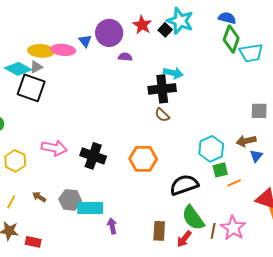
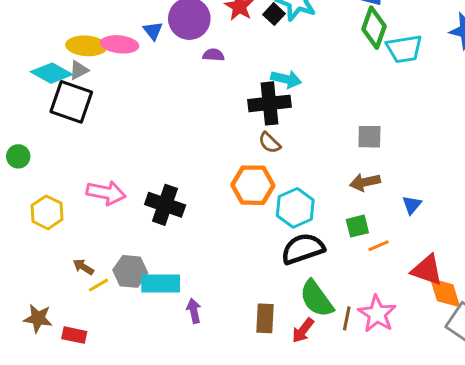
gray square: (259, 111) -> (369, 137), moved
brown arrow: (246, 141) -> (365, 182), moved
cyan hexagon: (211, 149) -> (295, 208), moved
orange hexagon: (143, 159) -> (253, 185), moved
yellow line: (11, 202) -> (98, 285), moved, turned 32

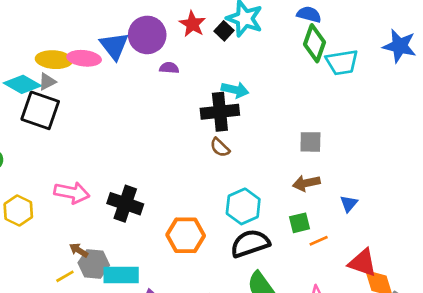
blue triangle: (153, 31) -> (114, 46), size x1.6
orange hexagon: (253, 185) -> (186, 235), moved
brown arrow: (83, 267) -> (79, 250), moved

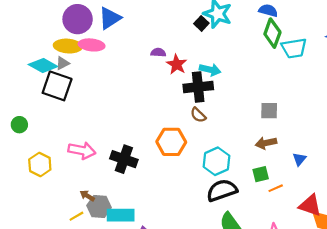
red star: (192, 24) -> (177, 64), moved
purple circle: (147, 35) -> (78, 19), moved
blue triangle: (114, 46) -> (110, 18), moved, turned 35
orange hexagon: (186, 235) -> (171, 142), moved

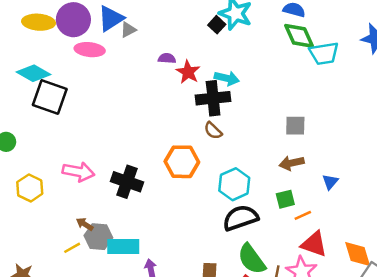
green diamond: (272, 33) -> (299, 36), turned -44
yellow ellipse: (68, 46) -> (39, 22), moved
gray triangle: (62, 63) -> (128, 30), moved
red triangle: (310, 205) -> (314, 244), moved

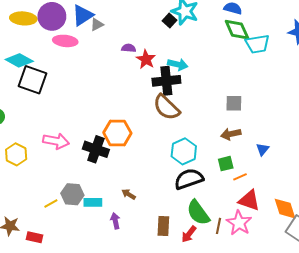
brown semicircle: (213, 131) -> (166, 107), size x1.8
orange hexagon: (182, 162) -> (117, 133), moved
brown arrow: (85, 224) -> (129, 194), moved
cyan rectangle: (123, 247) -> (93, 202), size x0.7

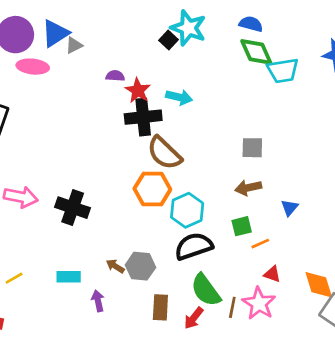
black cross: (166, 81) -> (143, 117), moved
orange hexagon: (117, 133) -> (152, 189), moved
gray hexagon: (72, 194) -> (140, 266), moved
red triangle: (249, 200) -> (272, 274), size x0.6

